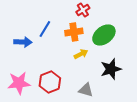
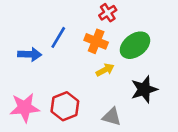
orange cross: (74, 32) -> (96, 41), turned 30

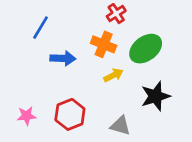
blue line: (58, 37) -> (41, 28), moved
blue arrow: (30, 54) -> (63, 58), moved
pink star: (25, 108) -> (26, 116), size x0.6

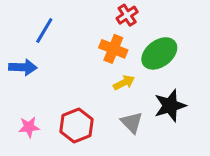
blue arrow: (63, 58) -> (23, 67), moved
gray triangle: (120, 126) -> (132, 122), moved, turned 30

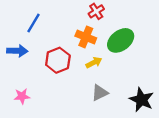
black star: (170, 106) -> (142, 100), moved, turned -30
gray triangle: (132, 122) -> (100, 93), turned 48
red hexagon: (76, 126) -> (58, 60), moved

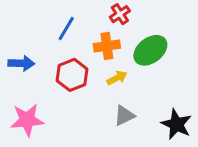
blue line: (34, 23) -> (66, 29), moved
orange cross: (86, 37) -> (107, 46), turned -30
pink star: (22, 96) -> (27, 120), size x1.6

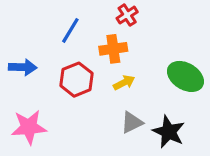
green ellipse: (150, 50) -> (185, 76), moved, turned 68
black star: (176, 124) -> (169, 132), moved

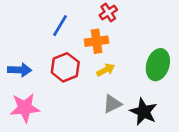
blue arrow: (23, 67) -> (20, 70), moved
green ellipse: (185, 76) -> (158, 65), turned 76

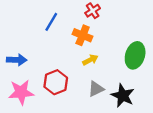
orange cross: (97, 41) -> (83, 35), turned 30
red hexagon: (65, 67) -> (56, 82), moved

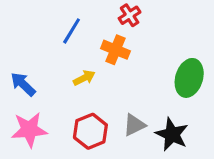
blue arrow: (17, 60) -> (23, 84), turned -138
yellow arrow: (90, 60) -> (84, 78), moved
red hexagon: (56, 82) -> (90, 131), moved

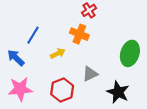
blue line: (72, 31) -> (33, 35), moved
gray triangle: (134, 125) -> (90, 74), moved

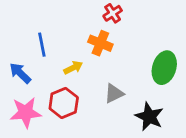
blue line: (33, 35) -> (42, 45), turned -42
red hexagon: (62, 90) -> (64, 103), moved

